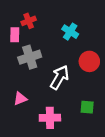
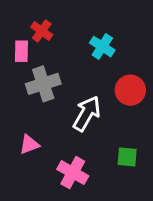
red cross: (29, 21) -> (42, 31), turned -32
pink cross: (50, 118) -> (73, 173), turned 30

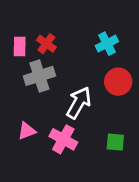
red cross: (42, 31) -> (46, 44), moved
cyan cross: (102, 47) -> (107, 44), moved, turned 30
pink cross: (73, 173) -> (63, 139), moved

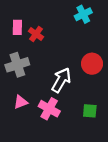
cyan cross: (107, 44) -> (83, 14), moved
pink rectangle: (20, 46) -> (17, 27), moved
gray cross: (39, 76) -> (17, 65), moved

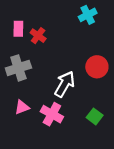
green square: (90, 111) -> (95, 116), turned 32

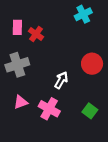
white arrow: (65, 84) -> (61, 80), size x0.7

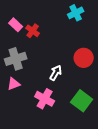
pink rectangle: (17, 27) -> (16, 25), turned -48
pink triangle: (21, 102) -> (14, 84), moved
green square: (90, 111) -> (82, 101), size x1.5

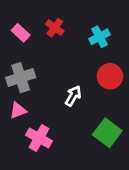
cyan cross: (76, 13) -> (99, 37), moved
red cross: (33, 31) -> (55, 28), moved
pink cross: (45, 99) -> (39, 138), moved

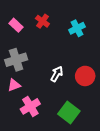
red circle: (110, 76) -> (85, 76), moved
green square: (107, 133) -> (69, 113), moved
pink cross: (39, 138) -> (30, 106), turned 30

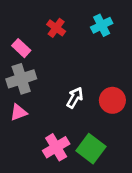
pink rectangle: (16, 25) -> (21, 48), moved
cyan cross: (77, 28) -> (102, 25), moved
pink cross: (30, 106) -> (56, 147), moved

